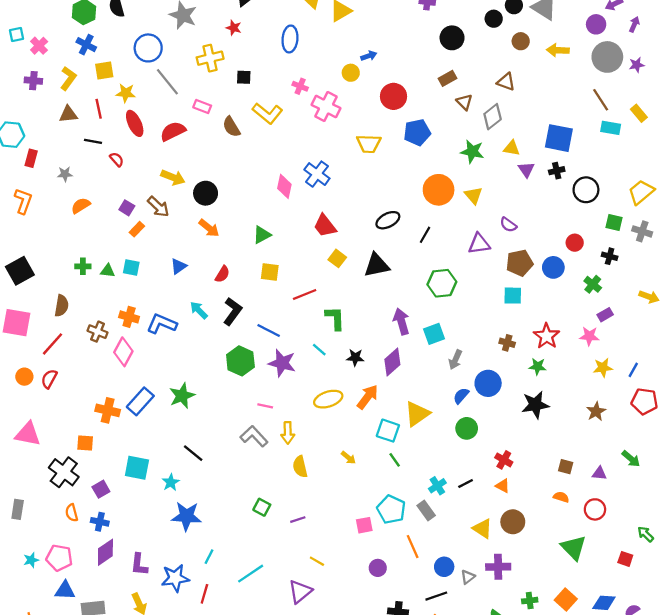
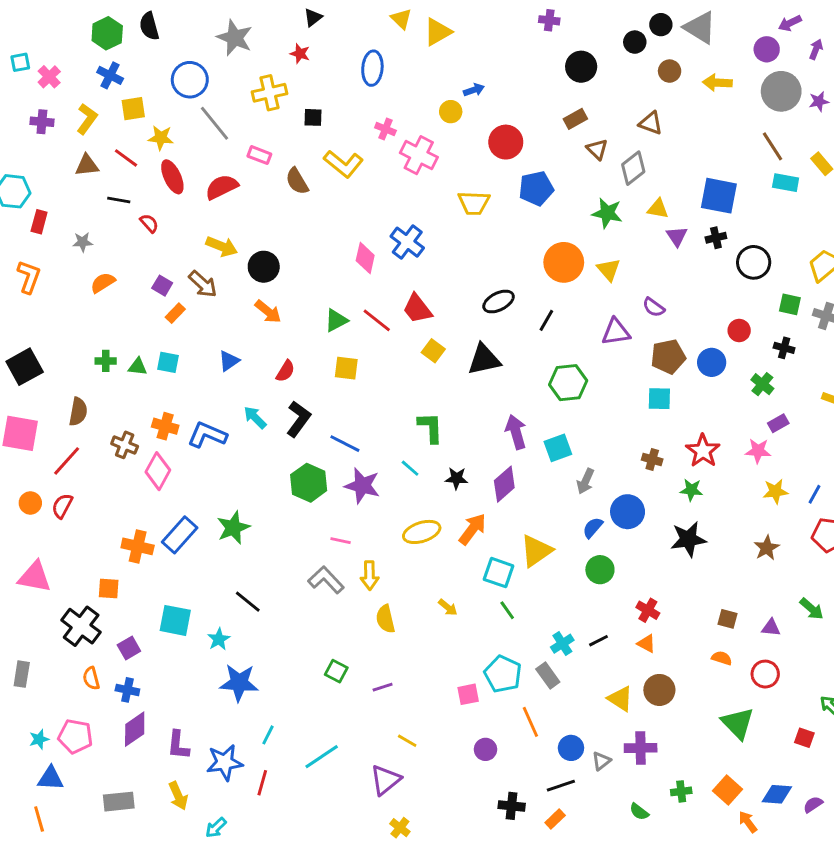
red line: (99, 109) -> (126, 158), turned -42
red line: (305, 294) -> (377, 320), moved, turned 60
blue triangle: (65, 590) -> (51, 778), moved

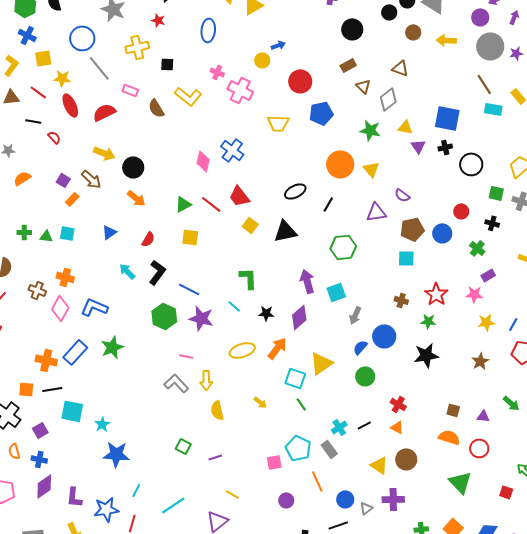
blue L-shape: (207, 435) -> (94, 307), moved
black line: (248, 602) -> (52, 389), moved, turned -48
orange semicircle: (722, 658) -> (449, 437), size x1.5

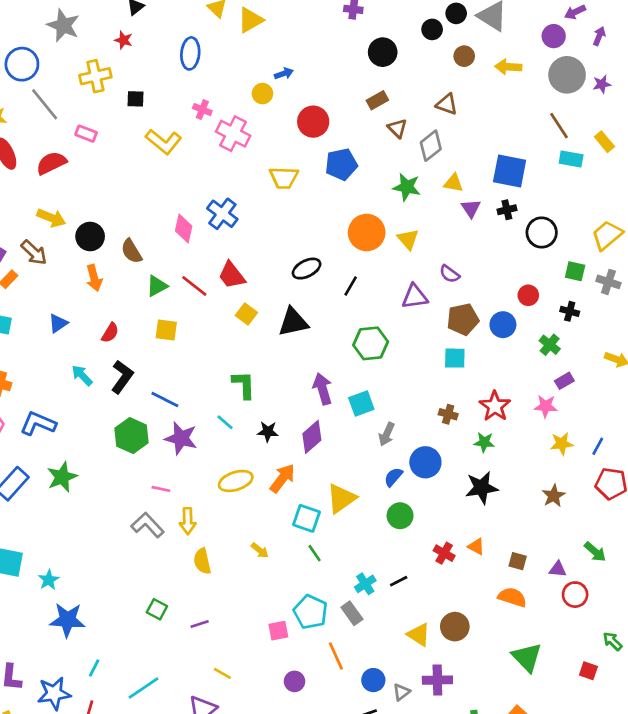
brown semicircle: (156, 108) -> (132, 251), moved
orange arrow: (136, 198) -> (94, 278), turned 36
orange triangle: (397, 427) -> (476, 546), moved
red circle: (479, 448) -> (575, 595), moved

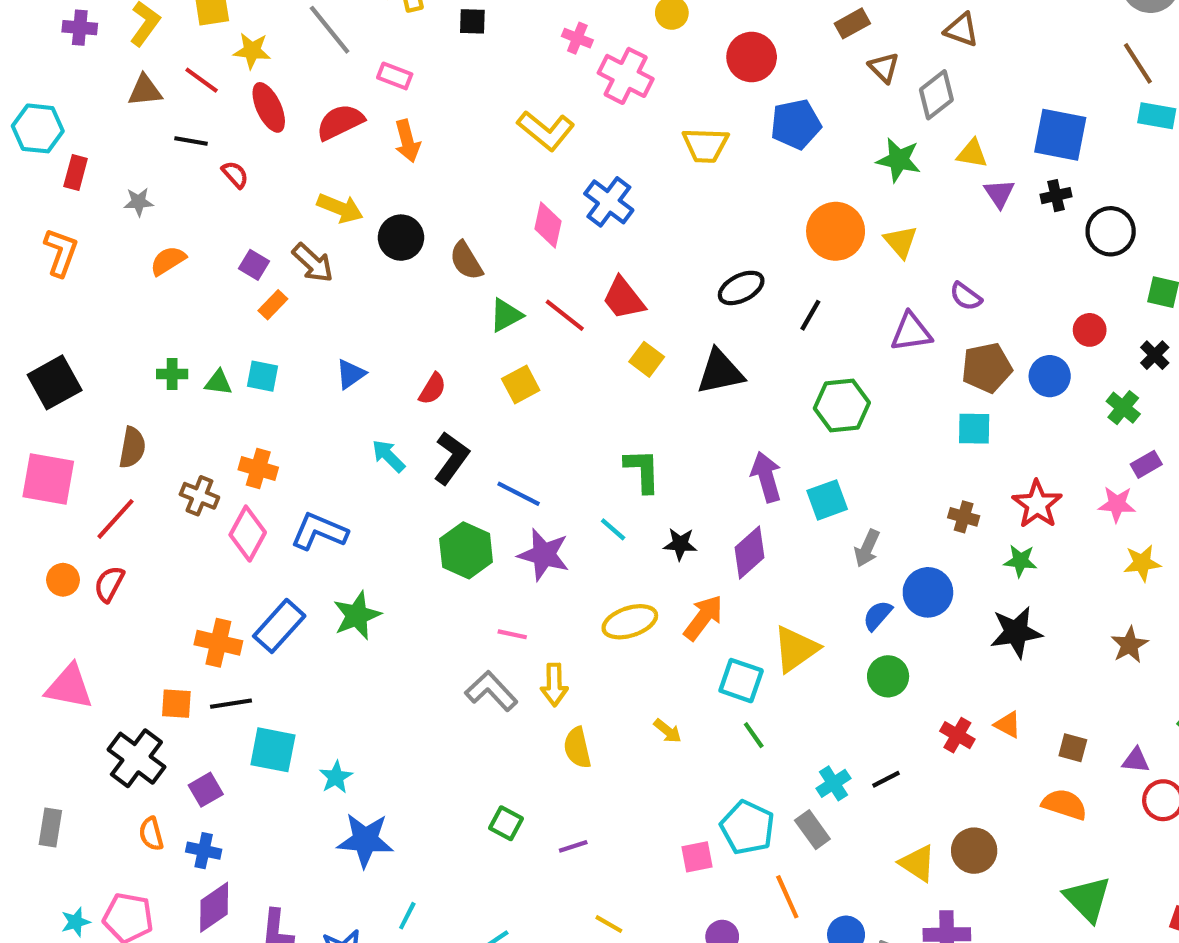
yellow L-shape: (164, 142) -> (546, 130), moved
orange arrow: (94, 278) -> (407, 141), moved
black cross: (570, 311) -> (1155, 355), turned 30
yellow square: (166, 330) -> (521, 385), turned -35

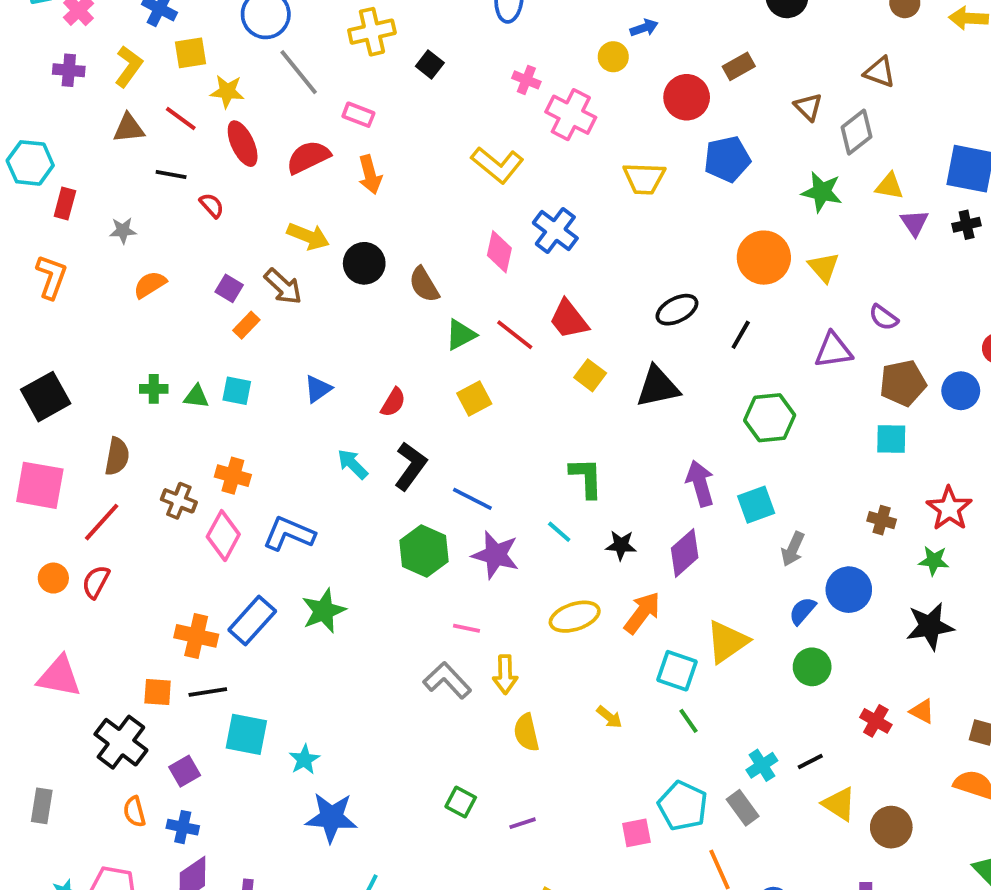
black square: (472, 21) -> (430, 64), turned 36
brown rectangle: (852, 23) -> (739, 66), moved
yellow triangle: (917, 863) -> (839, 804), moved

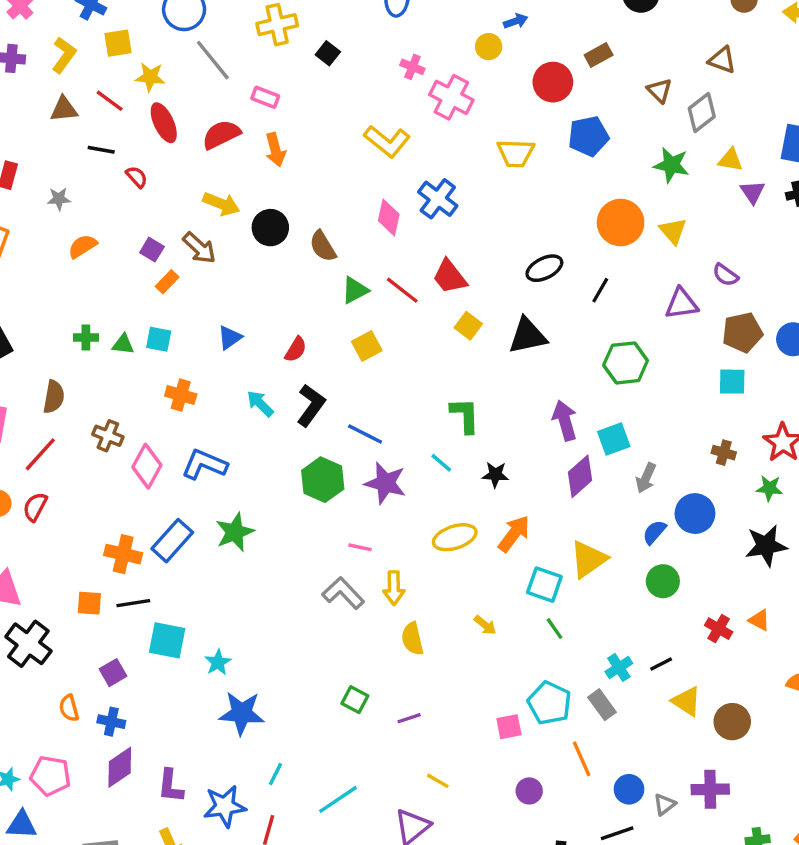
orange cross: (233, 476) -> (181, 395), moved
purple diamond: (685, 553) -> (580, 476), moved
black cross: (121, 742) -> (28, 644), moved

